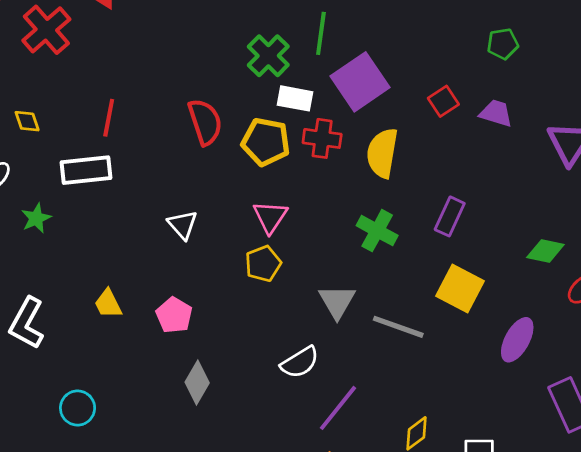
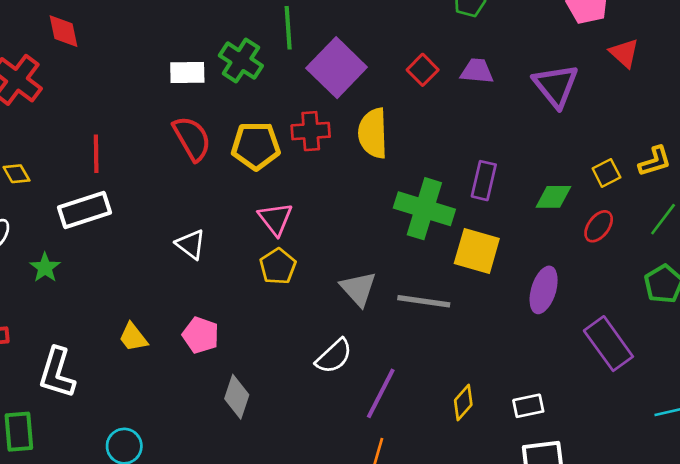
white rectangle: (295, 98) -> (187, 72), moved
purple rectangle: (450, 216) -> (484, 181), moved
green cross: (377, 231) -> (424, 209), moved, size x1.4

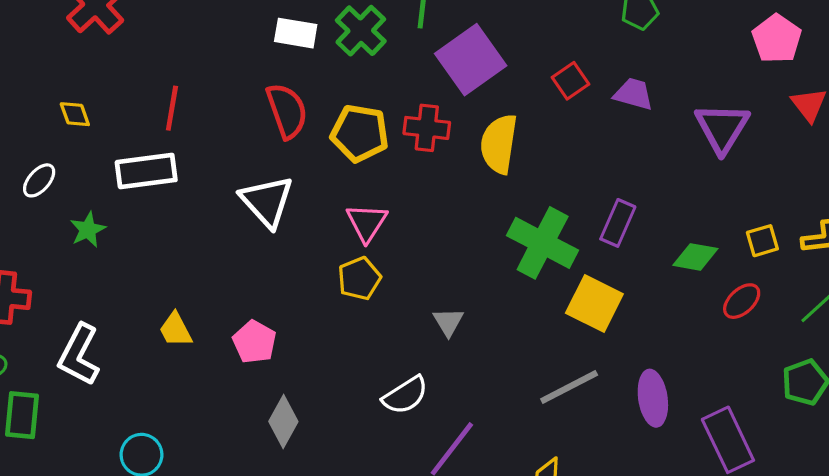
white triangle: (191, 244) -> (267, 201), moved, size x1.5
gray triangle: (358, 289) -> (448, 322), size x0.7
purple ellipse: (544, 290) -> (653, 398), moved, turned -36
gray line: (424, 301) -> (569, 387), moved, turned -46

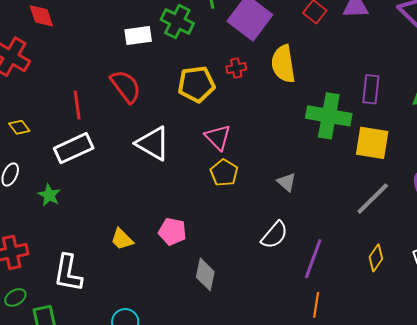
red semicircle: (287, 111) -> (126, 86), moved
red cross: (427, 128) -> (236, 68), size x0.7

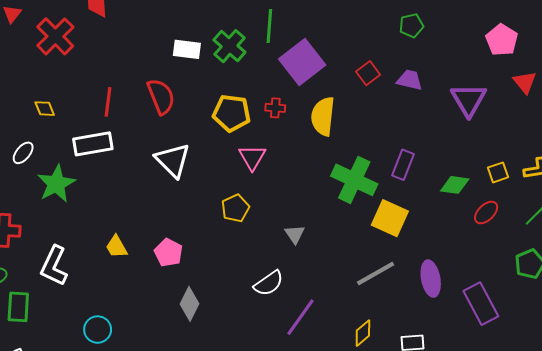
pink triangle: (218, 137) -> (252, 157), moved
green star: (49, 195) -> (56, 184), size x1.6

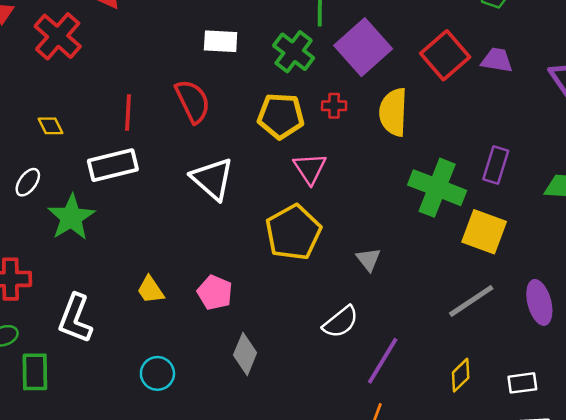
green cross: (229, 46) -> (294, 52), moved
red square: (368, 73) -> (445, 55), size x1.6
yellow pentagon: (235, 208) -> (293, 232), size x1.6
cyan circle: (98, 330) -> (157, 373), moved

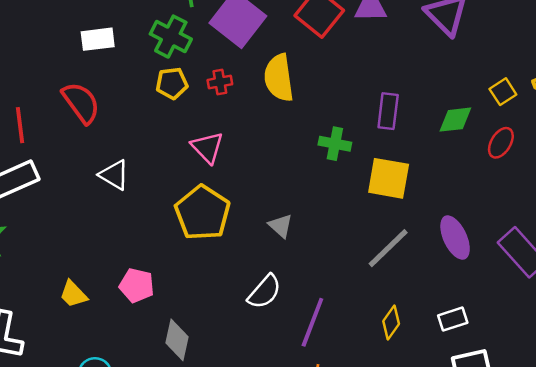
yellow pentagon: (281, 116) -> (172, 83), moved, size x0.7
white triangle: (212, 179) -> (114, 175), size x0.7
green cross: (437, 188) -> (335, 144), size x0.6

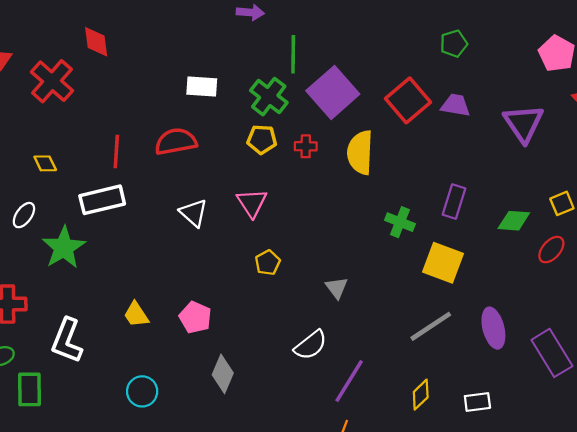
red semicircle: (81, 103) -> (176, 142), turned -75
pink triangle: (207, 147) -> (252, 203), moved
yellow pentagon: (203, 213) -> (268, 263), size x0.5

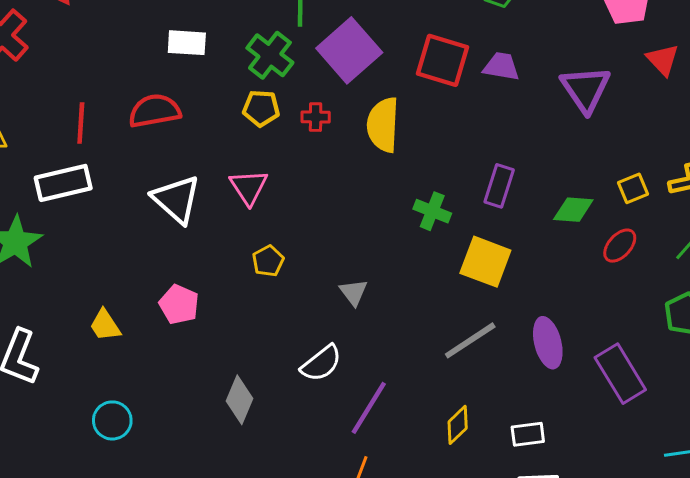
red square: (408, 100) -> (442, 60), turned -33
white triangle: (194, 213) -> (176, 199), size x1.4
pink pentagon: (195, 317) -> (179, 304), moved
gray diamond: (223, 374) -> (240, 400), moved

